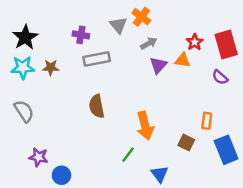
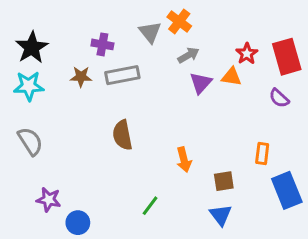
brown star: (51, 68) -> (81, 77), moved
orange arrow: (145, 126) -> (184, 160), size x0.7
brown square: (186, 143) -> (224, 181), moved, turned -35
green line: (128, 155) -> (150, 206), moved
blue triangle: (160, 174) -> (221, 215), moved

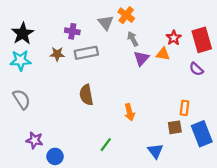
gray arrow: (188, 55) -> (133, 39), turned -88
brown square: (224, 181) -> (175, 127), moved

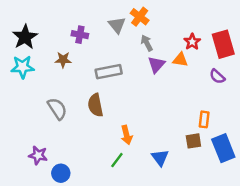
gray rectangle: (86, 53) -> (109, 72), moved
gray semicircle: (22, 99) -> (57, 109), moved
orange arrow: (129, 112) -> (126, 135), moved
blue triangle: (155, 151) -> (160, 158), moved

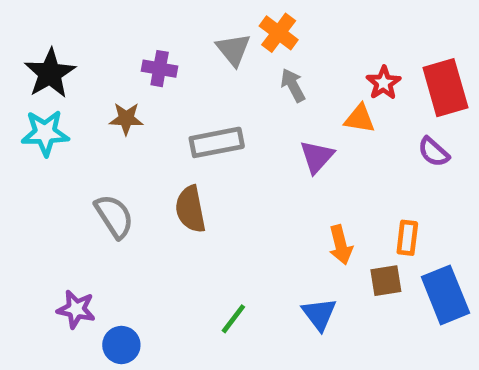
purple triangle: (156, 64) -> (317, 157), moved
orange arrow: (126, 135) -> (341, 245), moved

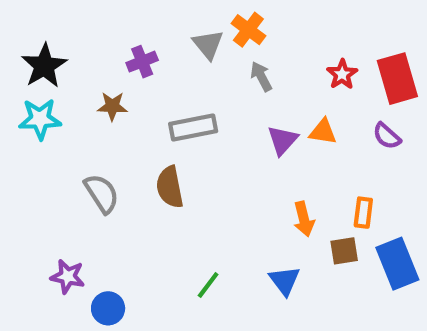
purple cross: (160, 69) -> (142, 62), turned -32
orange triangle: (360, 119) -> (323, 132), moved

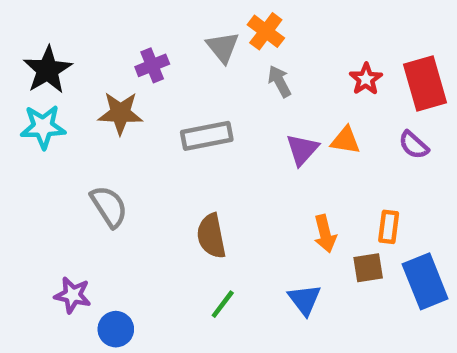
brown star: (112, 106) -> (120, 113), size x1.4
brown semicircle: (170, 187) -> (211, 236), moved

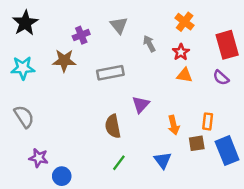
orange cross: (266, 31) -> (185, 22), moved
black star: (48, 70) -> (25, 23), moved
red star: (366, 79) -> (181, 52), moved
purple triangle: (302, 150) -> (141, 104), moved
gray semicircle: (109, 206) -> (24, 117), moved

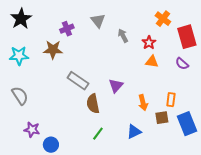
orange cross: (185, 22) -> (163, 19), moved
gray rectangle: (110, 73) -> (78, 81), moved, turned 45
blue triangle: (163, 160) -> (134, 132), turned 42

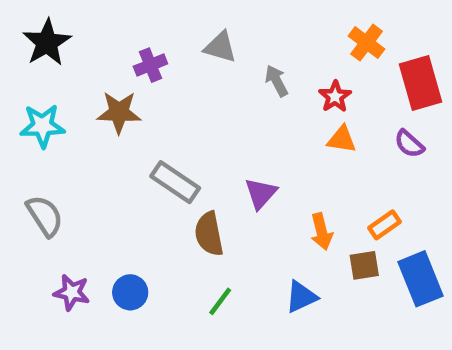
gray triangle: (98, 21) -> (220, 47), turned -35
orange rectangle: (171, 100) -> (385, 225), turned 48
blue circle: (51, 145) -> (130, 292), moved

